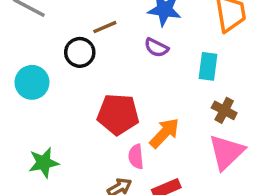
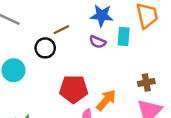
cyan rectangle: (208, 66) -> (124, 36), moved
brown cross: (224, 110) -> (146, 82), turned -35

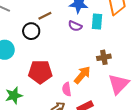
brown cross: (146, 82) -> (104, 57), moved
red pentagon: (74, 89) -> (40, 72), moved

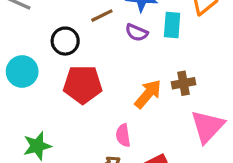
brown line: (45, 16) -> (102, 16), moved
red pentagon: (40, 72) -> (83, 84), moved
orange arrow: (82, 75) -> (148, 94), moved

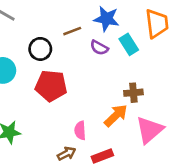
cyan rectangle: (172, 25) -> (129, 44), turned -42
orange arrow: (148, 94) -> (116, 116), moved

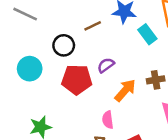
purple semicircle: (99, 48) -> (106, 65), moved, turned 120
orange arrow: (116, 116) -> (125, 90), moved

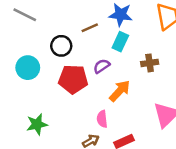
cyan rectangle: (147, 34) -> (120, 42), moved, turned 60
brown cross: (156, 80) -> (150, 63), moved

